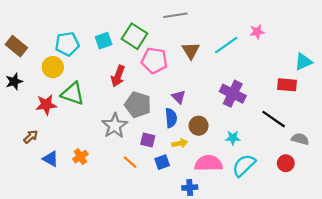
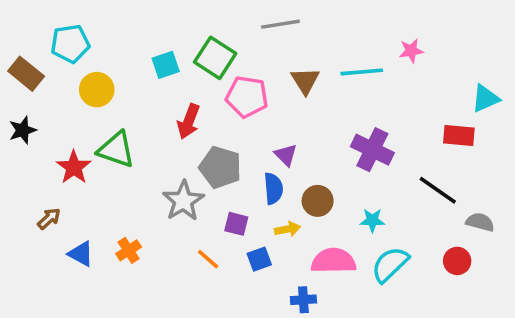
cyan pentagon: (67, 44) -> (70, 44), moved
cyan line: (226, 45) -> (362, 72), turned 30
yellow circle: (53, 67) -> (97, 90), moved
red star: (46, 105) -> (74, 167), turned -30

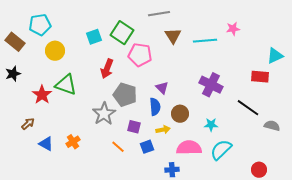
brown triangle: (305, 81) -> (173, 36), moved
red circle: (457, 261) -> (259, 170), moved

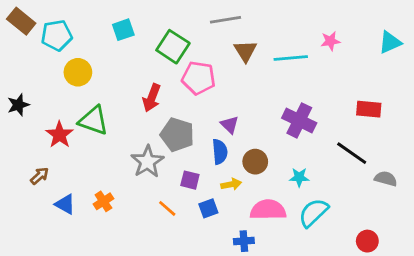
cyan square: (94, 37) -> (123, 30), moved
brown rectangle: (15, 42) -> (21, 21), moved
cyan triangle: (275, 56) -> (390, 42), moved

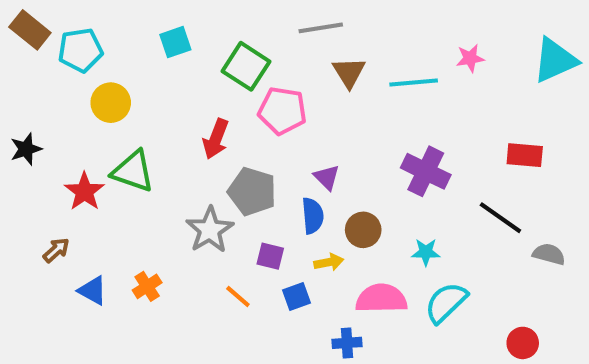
cyan triangle: (390, 42) -> (555, 60), size x1.4

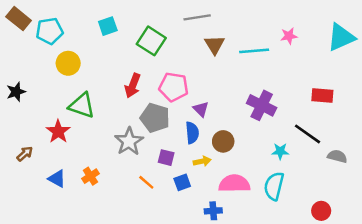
pink pentagon: (282, 111) -> (174, 87), moved
red star: (84, 191) -> (58, 131), moved
brown arrow: (56, 250) -> (25, 154), moved
cyan star: (426, 252) -> (280, 151), moved
cyan semicircle: (446, 303) -> (274, 186), turned -32

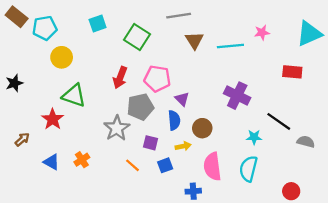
red rectangle: (322, 96) -> (292, 72), moved
gray pentagon: (155, 118) -> (140, 107), turned -30
pink semicircle: (234, 184) -> (212, 166), turned -96

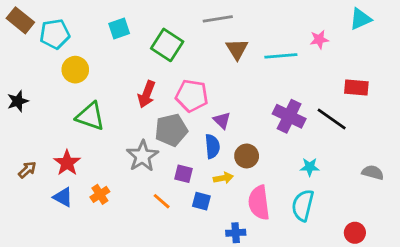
cyan triangle: (309, 34) -> (360, 19), moved, size x0.7
red star: (53, 119) -> (67, 163), moved
black line: (279, 121) -> (332, 119), moved
blue square: (165, 165) -> (201, 201), turned 35

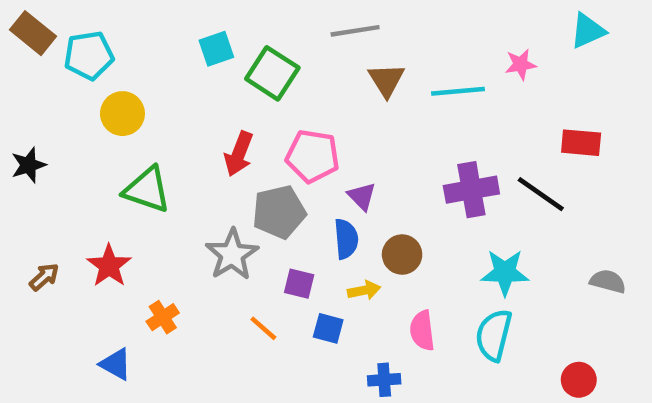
cyan square: (119, 29) -> (216, 49), moved
purple cross: (289, 116) -> (471, 190), turned -36
cyan star: (310, 167) -> (505, 272), size x1.5
blue triangle: (63, 197) -> (116, 364), moved
pink semicircle: (259, 203) -> (422, 331), size x0.7

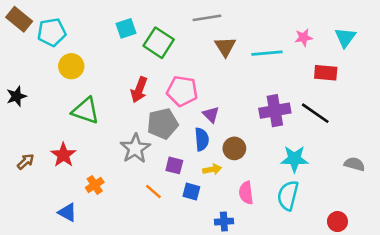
cyan triangle: (588, 31) -> (345, 38), moved, turned -30
red rectangle: (581, 143) -> (326, 73), moved

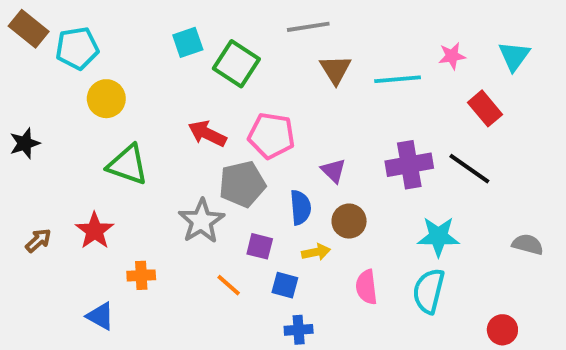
red rectangle: (326, 73) -> (485, 108), turned 45
red arrow: (139, 90) -> (207, 134), turned 95
purple triangle: (211, 114) -> (333, 171), moved
orange cross: (95, 185) -> (141, 275), turned 30
blue cross: (224, 222) -> (299, 330), moved

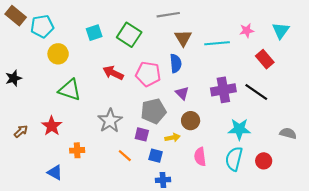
cyan square: (188, 42) -> (94, 33), moved
gray pentagon: (242, 184) -> (153, 111), moved
blue semicircle: (300, 207) -> (176, 63), moved
red circle: (502, 330) -> (264, 161), moved

